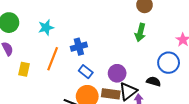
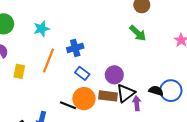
green arrow: (140, 32) -> (138, 33), turned -60
blue circle: (169, 63) -> (171, 91), moved
black semicircle: (154, 81) -> (156, 91), moved

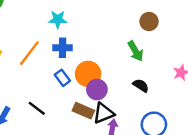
cyan star: (41, 29) -> (58, 19), moved
black semicircle: (156, 91) -> (141, 85), moved
orange circle: (84, 99) -> (88, 74), moved

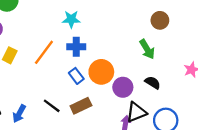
purple circle: (97, 89) -> (123, 87), moved
brown rectangle: (83, 111) -> (81, 106), moved, turned -48
black triangle: (104, 113) -> (136, 112), moved

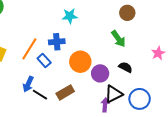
cyan star: (71, 19) -> (70, 16), moved
blue rectangle: (76, 76) -> (44, 60), moved
blue arrow: (19, 114) -> (28, 84), moved

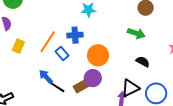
green arrow: (118, 39) -> (136, 33), turned -36
purple circle: (100, 73) -> (93, 78), moved
blue arrow: (28, 84) -> (46, 77), turned 112

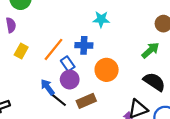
green arrow: (136, 33) -> (150, 50), turned -66
black semicircle: (143, 62) -> (154, 82), size x1.5
purple circle: (93, 78) -> (70, 80), moved

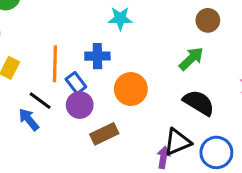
orange line: (53, 49) -> (55, 64), turned -35
blue arrow: (48, 87) -> (29, 119), moved
black line: (59, 100) -> (40, 101), moved

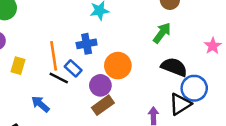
black line: (40, 101) -> (59, 78), moved
purple circle: (80, 105) -> (100, 85), moved
black triangle: (177, 142) -> (180, 104), moved
blue circle: (216, 152) -> (194, 88), moved

